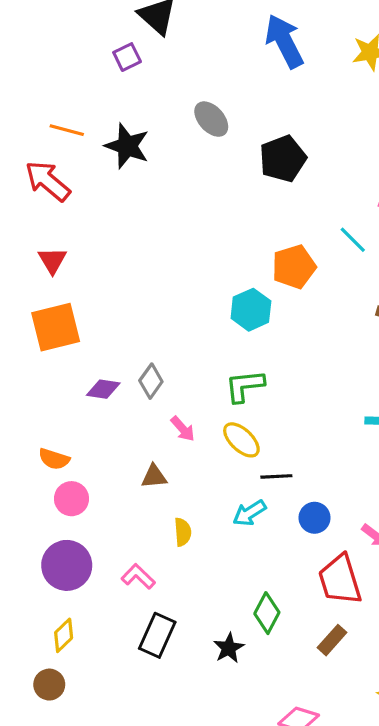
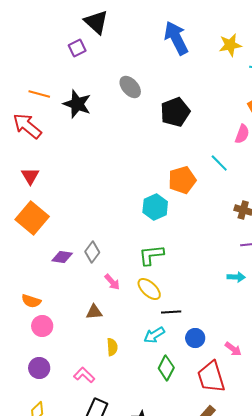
orange square: (56, 327) -> (32, 218), turned -36
purple circle: (67, 565) -> (39, 368), size x0.7
green diamond: (267, 613) -> (166, 368), moved

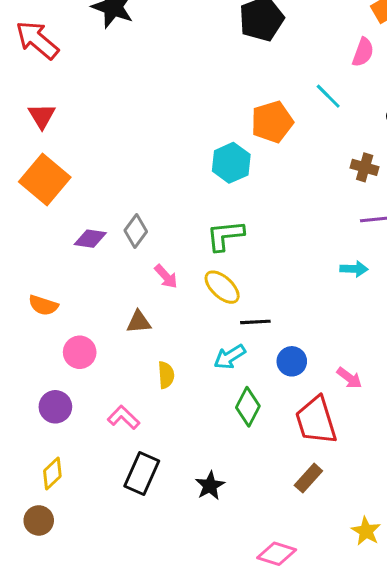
pink circle: (42, 326) -> (80, 352), moved

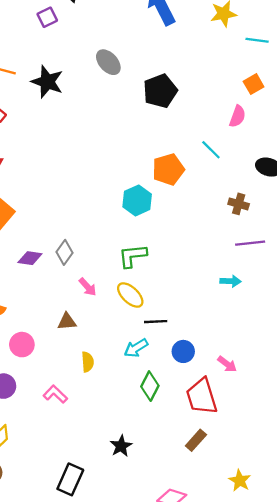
black rectangle: (142, 473) -> (70, 479), moved

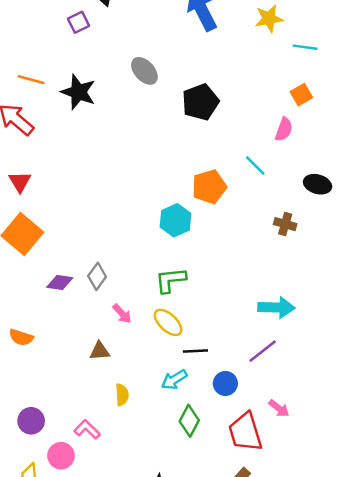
purple line: (250, 243) -> (263, 351), moved, turned -32
cyan arrow: (231, 281) -> (276, 307), size x1.6
pink circle: (22, 345) -> (61, 456), moved
pink arrow: (227, 364) -> (279, 408), moved

